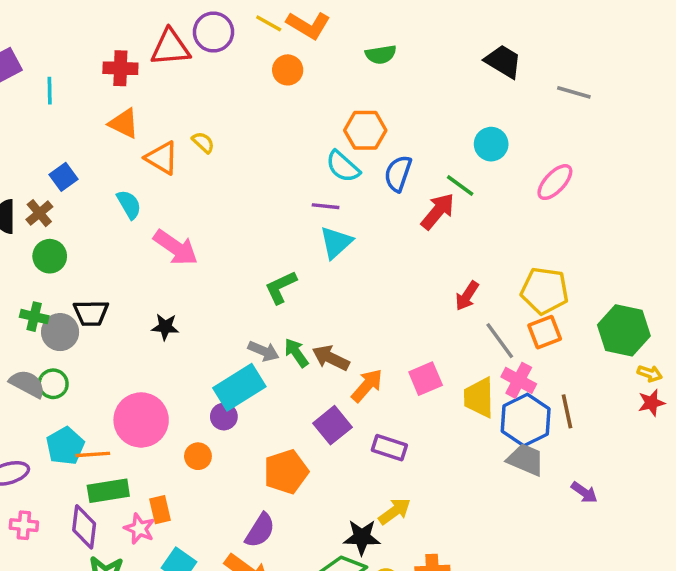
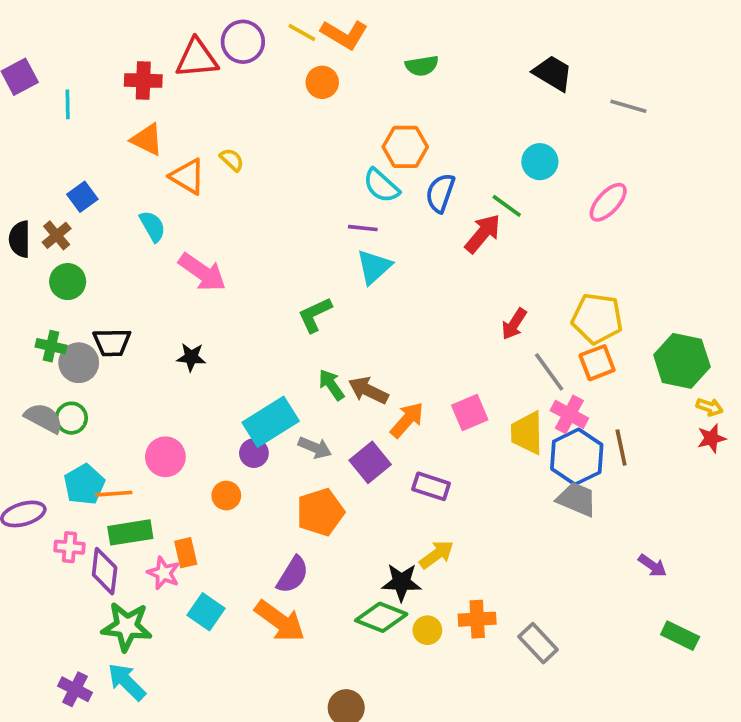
gray arrow: (264, 351) -> (315, 448), moved
pink circle: (141, 420) -> (165, 457), size x0.7
purple arrow: (584, 492) -> (652, 566), moved
pink cross: (24, 525) -> (69, 547), moved

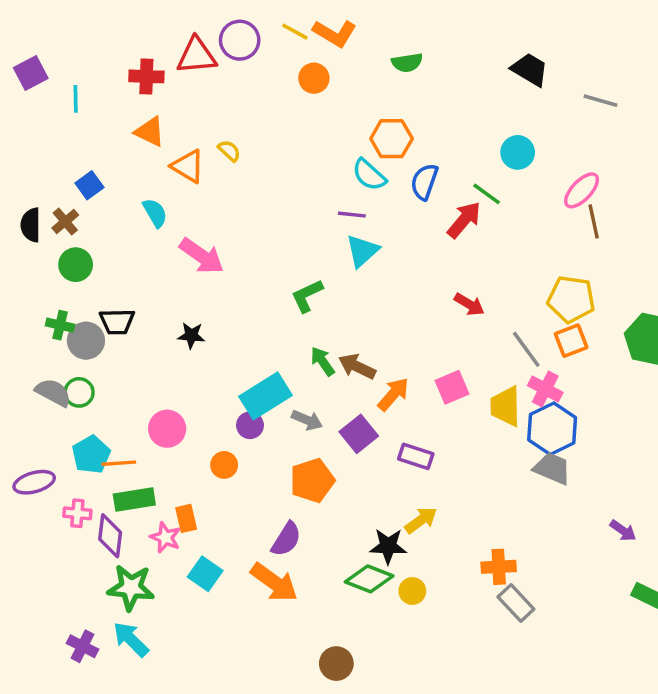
red arrow: (514, 324) -> (469, 304), moved, turned -92
brown line: (621, 448) -> (594, 221), moved
orange cross: (477, 619) -> (499, 567), moved

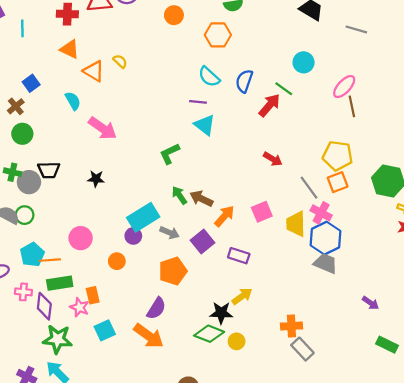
orange hexagon: (392, 139) -> (218, 35), moved
cyan triangle: (362, 251) -> (205, 125), turned -40
cyan square: (205, 574) -> (105, 330), turned 30

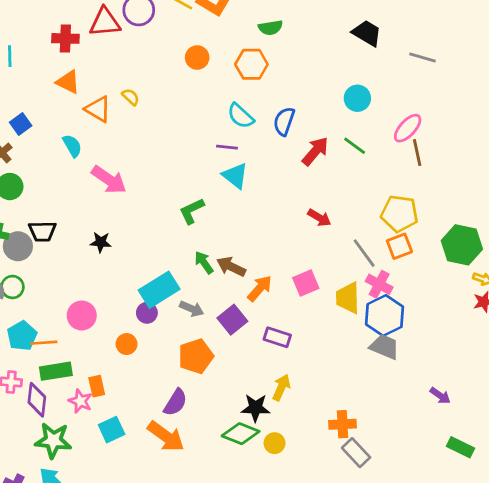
orange circle: (174, 15) -> (197, 58), moved
green line: (284, 89) -> (355, 146), moved
yellow arrow: (242, 296) -> (281, 387), turned -30

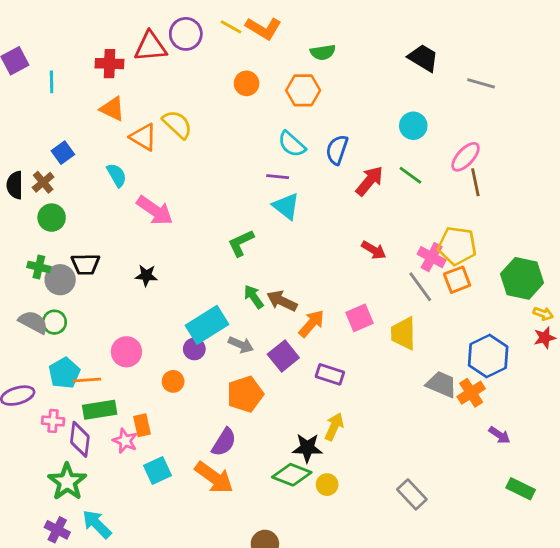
yellow semicircle: (131, 97) -> (177, 124), size x1.6
pink cross: (379, 284) -> (432, 257), moved
blue hexagon: (385, 316) -> (488, 356), moved
orange cross: (342, 424) -> (471, 393), moved, turned -30
green star: (53, 440) -> (67, 482), moved, turned 30

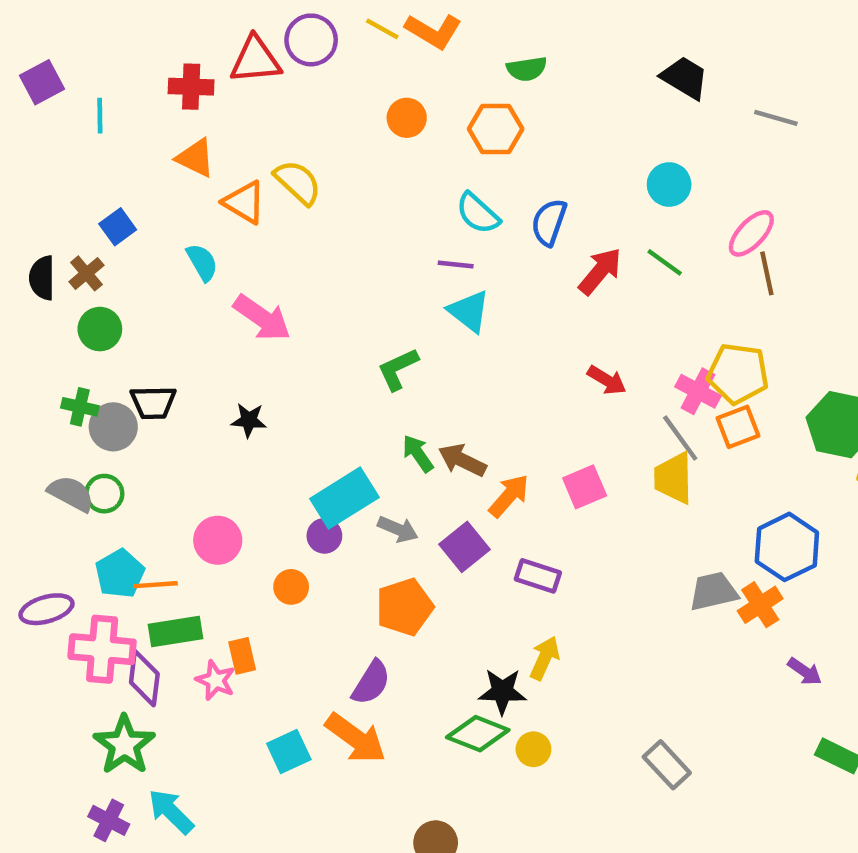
yellow trapezoid: (403, 333) -> (674, 478), moved
gray trapezoid: (441, 384) -> (714, 591), turned -36
pink cross: (53, 421) -> (102, 649), size x1.8
cyan square: (158, 470) -> (289, 751), moved

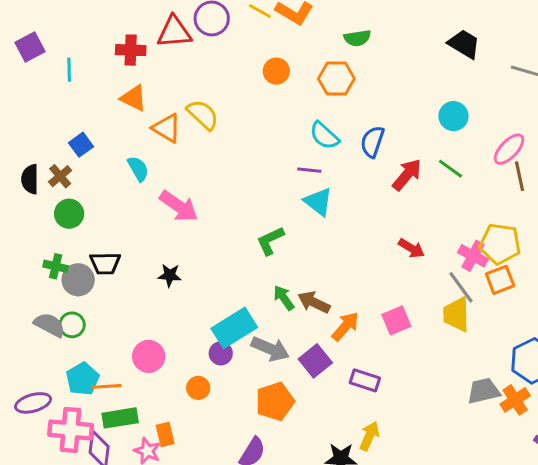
gray arrow: (398, 529) -> (270, 349), size x1.4

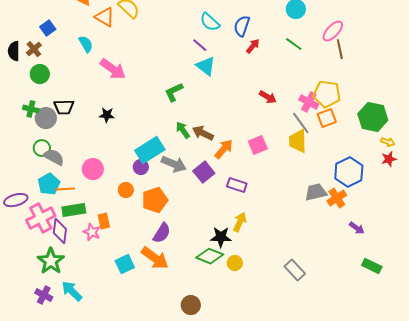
purple line: (309, 170) -> (200, 45), turned 35
red arrow: (407, 175) -> (253, 46), moved, size x0.7
gray semicircle: (50, 325) -> (54, 157), moved
orange pentagon: (275, 401) -> (155, 200), moved
pink cross: (71, 430) -> (41, 218), turned -32

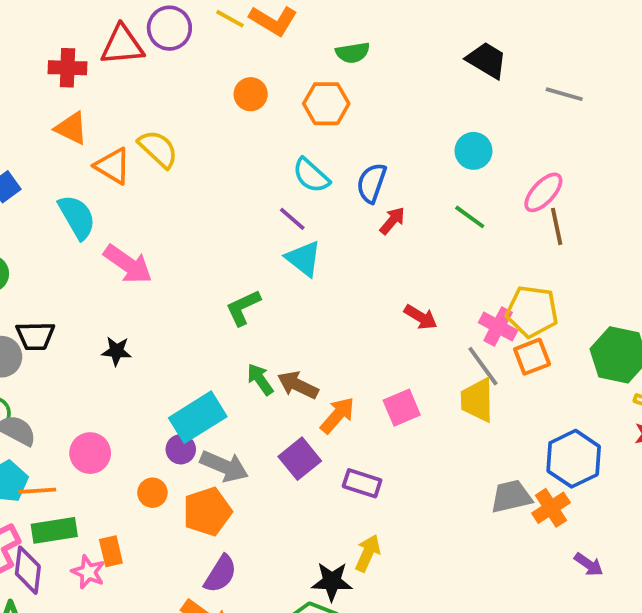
cyan semicircle: (86, 44) -> (77, 217), size x1.4
gray arrow: (174, 164) -> (224, 466), moved

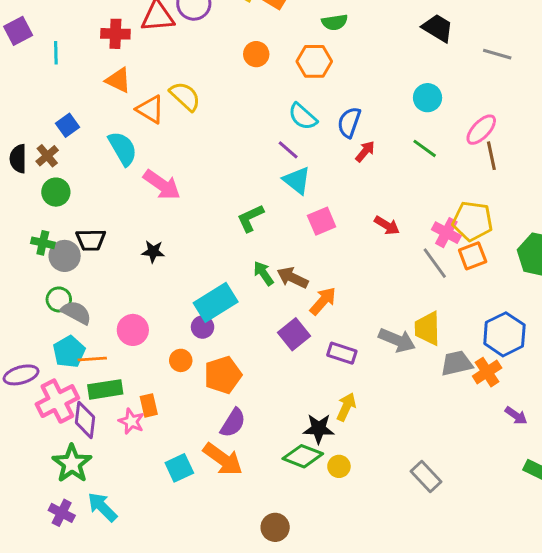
yellow trapezoid: (477, 400) -> (428, 328), moved
pink square: (402, 408) -> (322, 221), moved
gray arrow: (224, 466) -> (397, 340), moved

